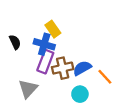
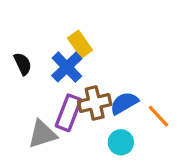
blue cross: (44, 44) -> (67, 67), turned 30
purple rectangle: (45, 62) -> (69, 113), moved
gray triangle: (28, 89) -> (42, 134), turned 30

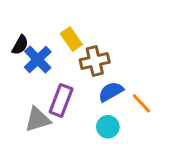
black semicircle: (23, 64) -> (20, 45), moved, turned 54
blue cross: (67, 67) -> (38, 60), moved
brown cross: (95, 103) -> (95, 61), moved

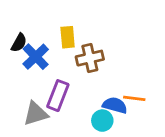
yellow rectangle: (71, 39) -> (68, 37), turned 30
blue semicircle: (111, 92) -> (115, 105), moved, turned 45
orange line: (141, 103) -> (134, 98), turned -40

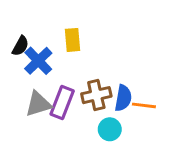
brown cross: (90, 58) -> (96, 95), moved
blue semicircle: (115, 105) -> (123, 98), moved, turned 85
gray triangle: (36, 114) -> (38, 104), moved

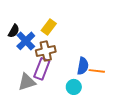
yellow rectangle: (73, 40) -> (49, 27), turned 42
brown cross: (96, 95) -> (46, 51), moved
gray triangle: (38, 104) -> (27, 82), moved

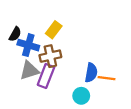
blue cross: (26, 41) -> (28, 45), turned -30
gray triangle: (27, 82) -> (29, 70), moved

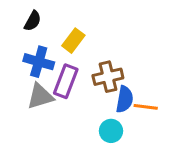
black semicircle: (15, 34) -> (33, 21), moved
brown cross: (50, 56) -> (108, 77), moved
purple rectangle: (46, 76) -> (66, 81), moved

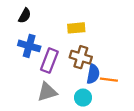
yellow rectangle: (73, 41) -> (76, 28), moved, turned 48
brown cross: (108, 77) -> (81, 57), turned 30
gray triangle: (40, 96) -> (47, 92), moved

